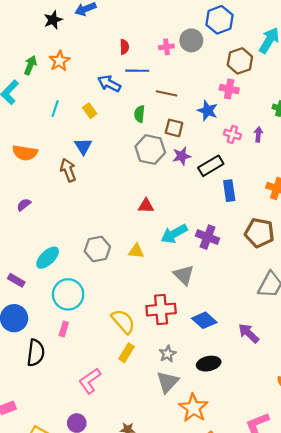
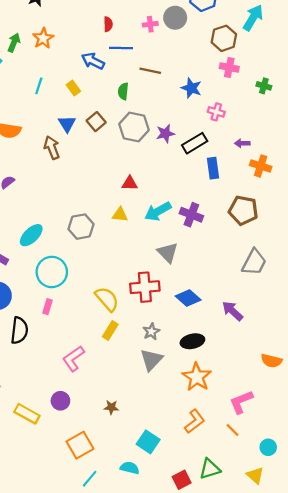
pink cross: (229, 89) -> (229, 67), moved
brown square: (174, 128) -> (96, 122), moved, turned 36
purple arrow: (258, 134) -> (242, 143), moved, turned -96
yellow triangle: (136, 251) -> (120, 215), moved
orange star: (193, 408) -> (197, 377), moved

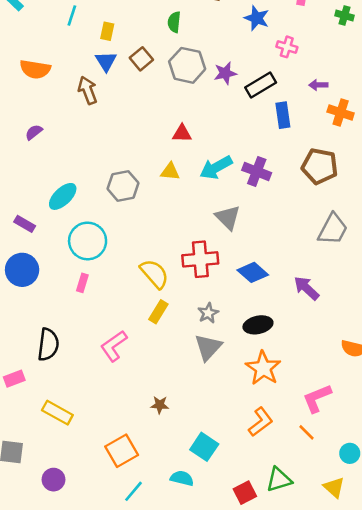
yellow rectangle: (73, 88) -> (107, 31), moved, turned 48
black semicircle: (19, 330) -> (48, 345), moved
purple circle: (60, 401) -> (53, 480), moved

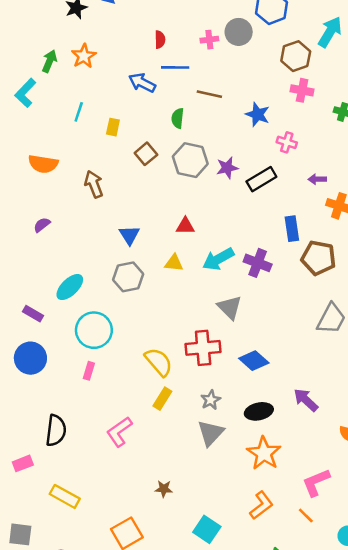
blue triangle: (106, 61) -> (129, 235), moved
blue rectangle: (283, 115) -> (292, 229), moved
purple arrow: (306, 288) -> (306, 400), moved

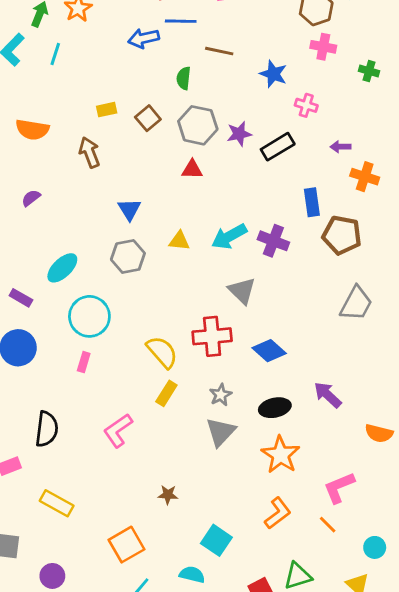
blue arrow: (142, 83) -> (144, 38), turned -40
cyan line: (79, 112) -> (55, 54), moved
yellow rectangle: (113, 127) -> (107, 110), moved, turned 66
red triangle: (185, 226) -> (192, 169), moved

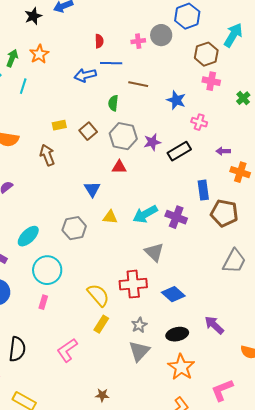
green cross: (369, 71) -> (243, 98), turned 32
blue triangle: (129, 209) -> (92, 189), moved

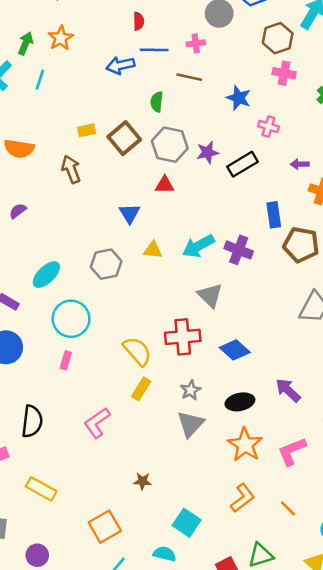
pink cross: (138, 41) -> (196, 43), moved
brown square: (88, 131) -> (124, 138), size x1.4
pink L-shape: (222, 390) -> (292, 451), moved

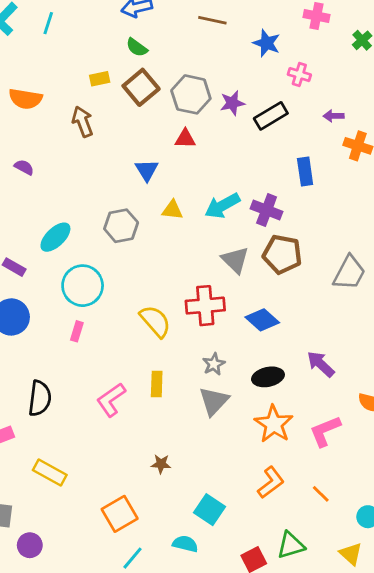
green semicircle: (157, 102) -> (137, 47), moved, turned -60
purple semicircle: (18, 211) -> (24, 167), turned 66
brown pentagon: (301, 245) -> (282, 254), moved
yellow rectangle: (141, 389) -> (157, 384), moved, turned -30
purple circle: (37, 555) -> (30, 545), moved

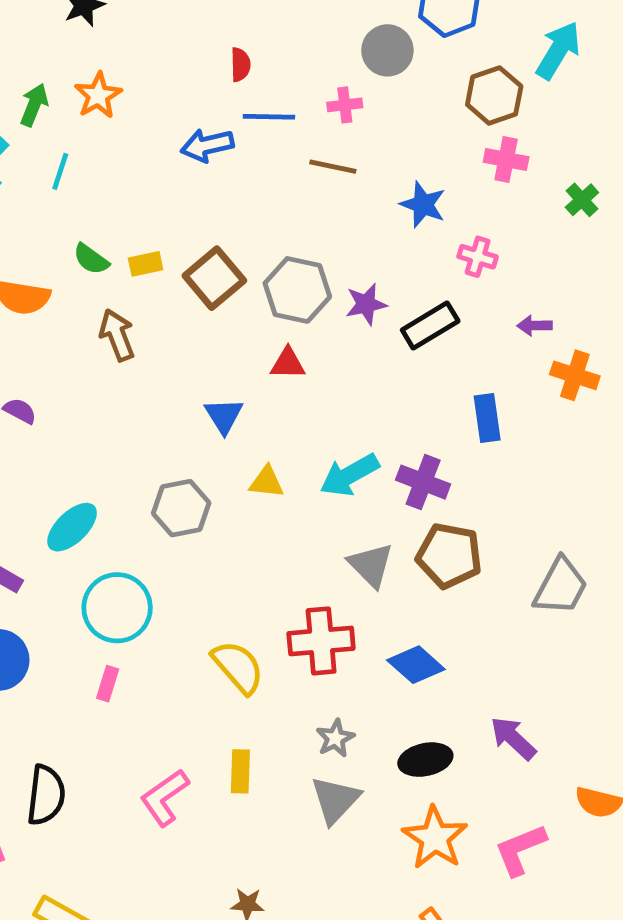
green semicircle: (137, 47) -> (91, 259), moved

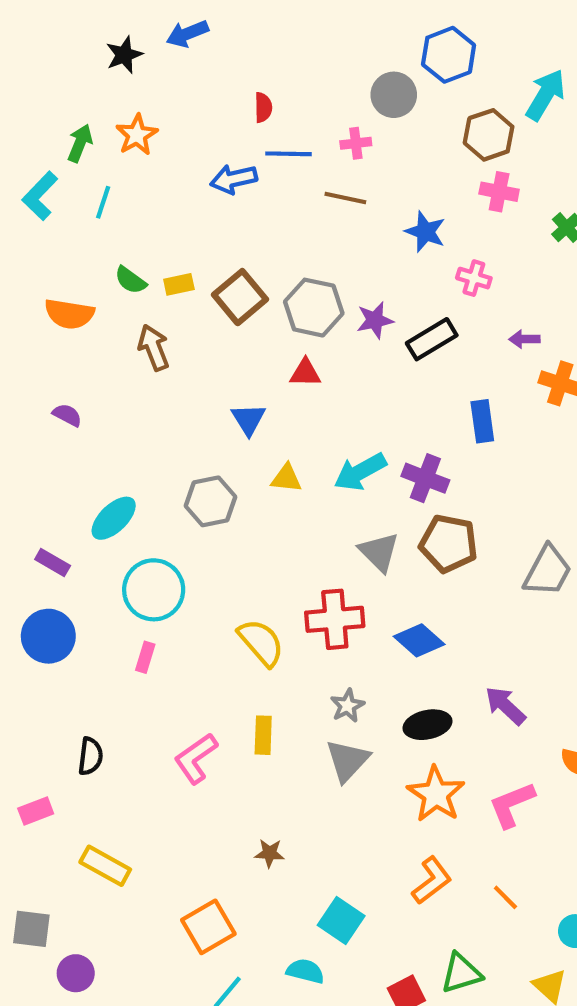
black semicircle: (46, 795) -> (90, 756), size x0.7

